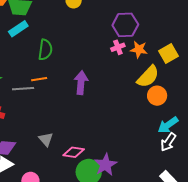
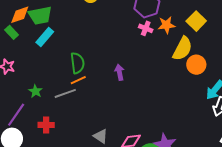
pink cross: (118, 47) -> (146, 28), turned -32
green semicircle: (45, 50) -> (77, 63), moved
purple arrow: (81, 83) -> (120, 72), size x0.7

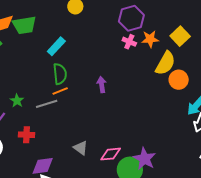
cyan rectangle: (45, 37) -> (56, 46), moved

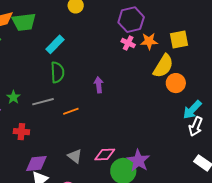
yellow square: (180, 36) -> (179, 40), turned 30
orange line: (60, 91) -> (71, 111), moved
gray triangle: (81, 148) -> (75, 156), moved

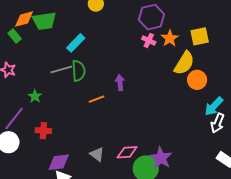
orange star: (149, 41) -> (170, 38), turned -30
gray line: (43, 102) -> (61, 70), moved
orange line: (71, 111) -> (96, 99), moved

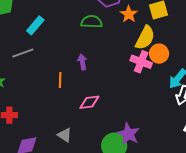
pink cross: (149, 41) -> (141, 62), moved, size x1.5
green semicircle: (79, 71) -> (92, 22), moved, turned -80
orange line: (96, 99) -> (60, 80), turned -63
pink diamond: (127, 152) -> (89, 102), moved

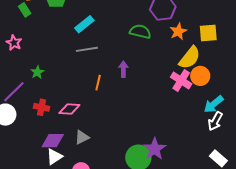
gray line: (23, 53) -> (87, 49), moved
pink diamond: (89, 102) -> (69, 109), moved
gray triangle: (65, 135) -> (82, 137), moved, turned 49

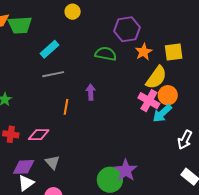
cyan arrow: (214, 104) -> (162, 113), moved
gray triangle: (82, 137) -> (52, 162), turned -42

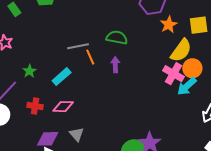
cyan rectangle: (50, 49) -> (62, 77), moved
green semicircle: (106, 54) -> (117, 38), moved
orange line: (66, 107) -> (90, 57), moved, turned -35

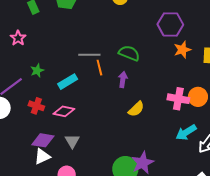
yellow semicircle: (181, 50) -> (136, 109), moved, size x0.7
pink cross: (173, 74) -> (178, 99), turned -30
cyan arrow: (187, 86) -> (186, 132), moved

